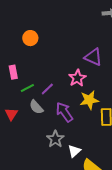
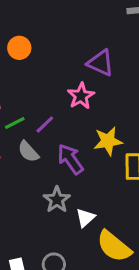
purple triangle: (93, 57) -> (100, 63), moved
pink star: (77, 78) -> (81, 96), moved

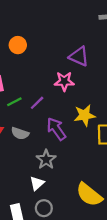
pink star: (81, 96) -> (64, 81), turned 30
gray semicircle: (28, 152) -> (20, 133), moved, turned -30
white triangle: (85, 218) -> (37, 183), moved

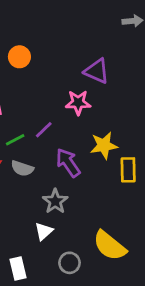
green line: (14, 102) -> (15, 140), moved
gray circle: (44, 208) -> (70, 263), moved

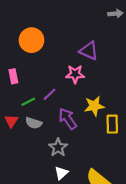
orange circle: (19, 57) -> (31, 40), size x1.5
white triangle: (44, 231) -> (61, 173), moved

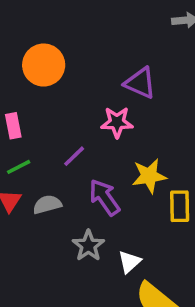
green line: (28, 102) -> (19, 167), moved
gray semicircle: (34, 123) -> (47, 205), turned 147
white triangle: (61, 173) -> (129, 262), moved

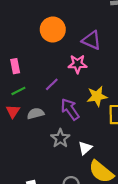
orange circle: (44, 65) -> (53, 30), moved

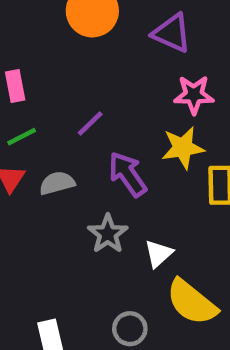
pink star: (78, 64) -> (194, 95), moved

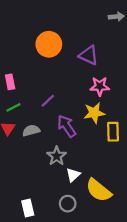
white triangle: (159, 254) -> (73, 175), moved

